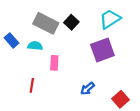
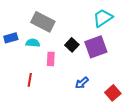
black square: (71, 22) -> (72, 45), moved
blue rectangle: (12, 40) -> (11, 38), turned -64

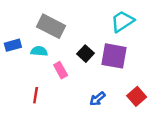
purple square: (96, 47) -> (114, 56), turned 30
pink rectangle: (51, 59) -> (61, 70), turned -32
red square: (113, 93) -> (137, 96), moved

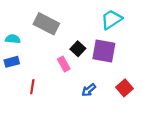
blue rectangle: (13, 45) -> (12, 62), moved
cyan semicircle: (39, 51) -> (13, 39), moved
pink rectangle: (61, 70) -> (64, 64), moved

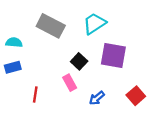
cyan trapezoid: (111, 19) -> (94, 24), moved
black square: (78, 49) -> (79, 61), moved
pink rectangle: (64, 64) -> (70, 83), moved

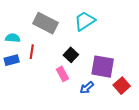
purple square: (113, 55) -> (103, 67), moved
red line: (35, 94) -> (32, 52), moved

